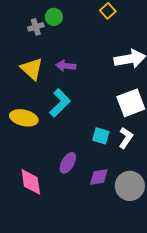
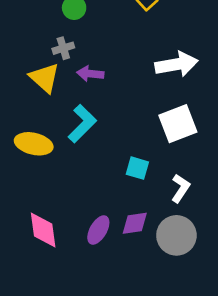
gray cross: (36, 27) -> (63, 48), moved
white L-shape: (126, 138) -> (181, 188), moved
purple ellipse: (68, 163) -> (98, 230), moved

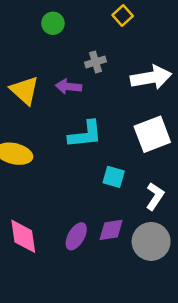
gray cross: (63, 48) -> (96, 62), moved
cyan L-shape: (82, 124) -> (85, 134), moved, turned 39

